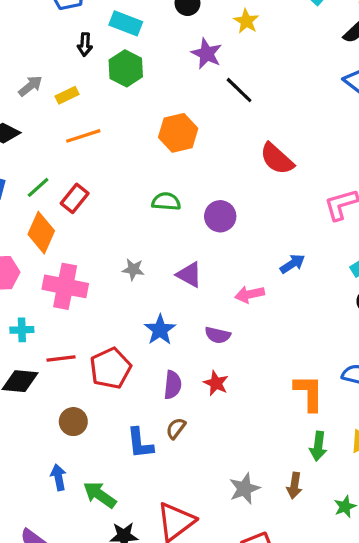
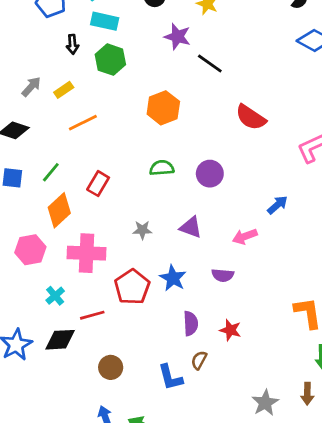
red rectangle: (75, 198) -> (98, 184), moved
orange diamond: (41, 233) -> (59, 210), turned 32
cyan cross: (22, 330) -> (55, 296), turned -30
red pentagon: (110, 368) -> (132, 287), moved
red star: (216, 383) -> (230, 330), moved

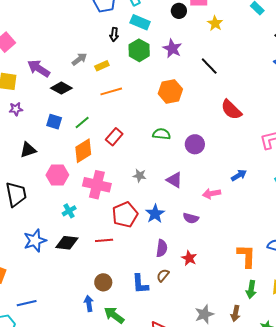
purple star: (177, 37) -> (172, 49), moved
red line: (92, 315) -> (104, 240), moved
brown circle: (111, 367) -> (103, 282), moved

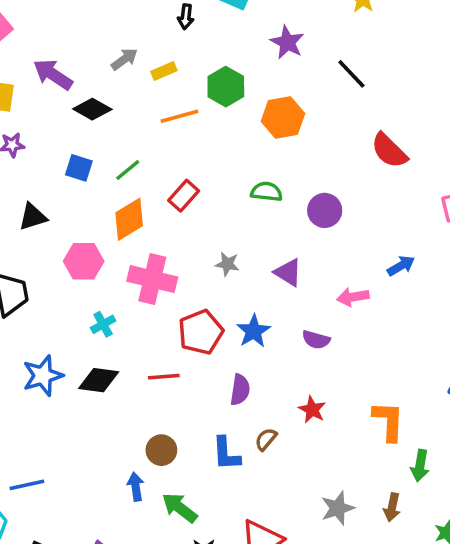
green hexagon: (139, 50) -> (226, 87), moved
purple semicircle: (162, 248) -> (240, 390), moved
orange L-shape: (246, 256) -> (389, 421), moved

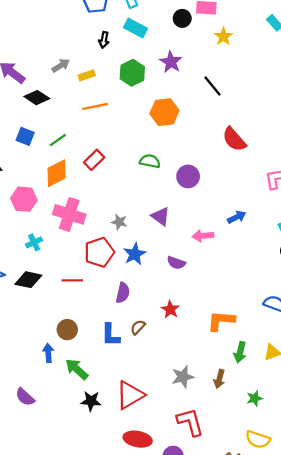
green hexagon: (226, 87) -> (132, 73), moved
gray star: (227, 264) -> (119, 222), moved
orange L-shape: (389, 421) -> (221, 321), turned -92

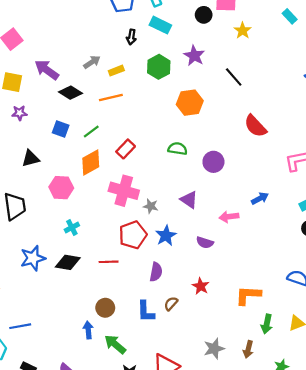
orange line: (95, 106) -> (111, 97), moved
pink cross: (69, 214) -> (124, 191), moved

